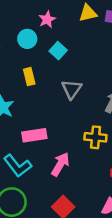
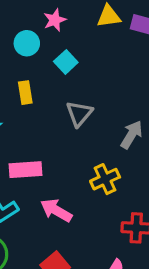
yellow cross: (95, 137) -> (105, 179), turned -35
pink arrow: (60, 164) -> (56, 210), turned -95

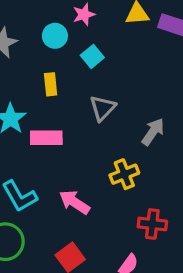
pink rectangle: (26, 170) -> (46, 138), moved

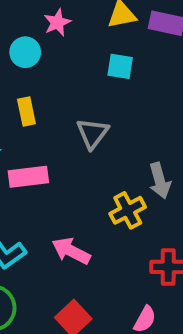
cyan square: (92, 56) -> (120, 66), moved, turned -35
gray arrow: (153, 132) -> (160, 181), moved, turned 136

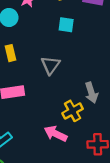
pink arrow: (71, 251) -> (56, 134), moved

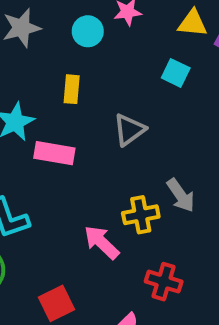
gray arrow: (91, 93) -> (181, 195), turned -36

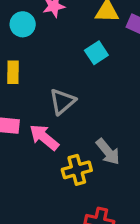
cyan square: (176, 73) -> (96, 53), turned 35
pink arrow: (102, 242) -> (44, 137), moved

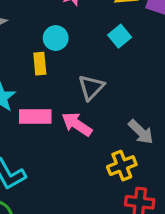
cyan circle: (23, 24) -> (56, 38), moved
yellow cross: (77, 170) -> (122, 166), moved

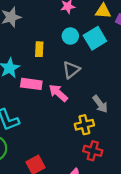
cyan square: (120, 36) -> (95, 38), size x1.5
cyan circle: (56, 38) -> (70, 36), moved

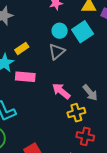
yellow rectangle: (39, 49) -> (22, 48), moved, turned 56
gray triangle: (71, 70) -> (57, 52), moved
pink arrow: (58, 93) -> (61, 91), moved

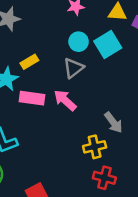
pink arrow: (61, 91) -> (65, 100), moved

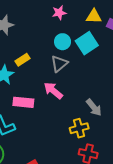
pink rectangle: (32, 98) -> (23, 102), moved

